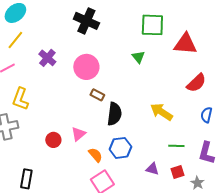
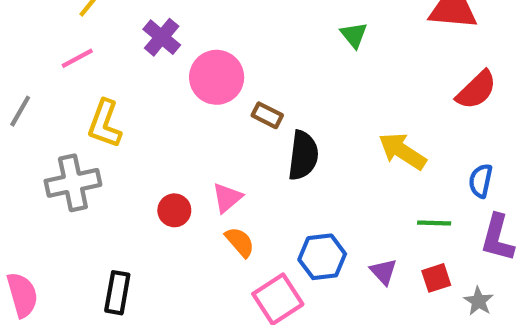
pink circle: (86, 67) -> (217, 77), moved
blue semicircle: (206, 115) -> (481, 181), moved
blue hexagon: (120, 148) -> (322, 257), moved
orange semicircle: (95, 155) -> (240, 242), moved
purple triangle: (152, 169) -> (383, 272), turned 32

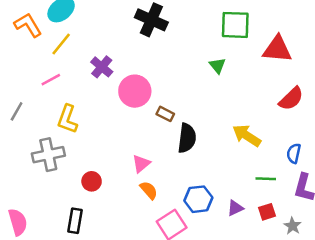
red circle: (174, 210) -> (92, 181), moved
purple triangle: (383, 272) -> (235, 208), turned 48

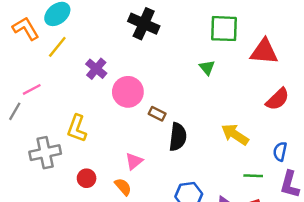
pink line: (51, 80) -> (32, 89), moved
yellow L-shape: (67, 119) -> (77, 128), moved
orange semicircle: (149, 190) -> (123, 187), moved

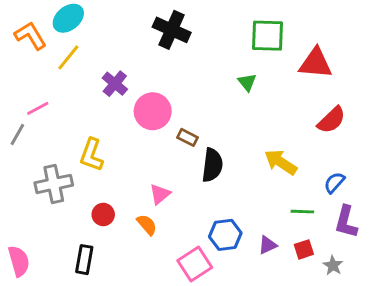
blue semicircle: (280, 151) -> (334, 183), turned 30

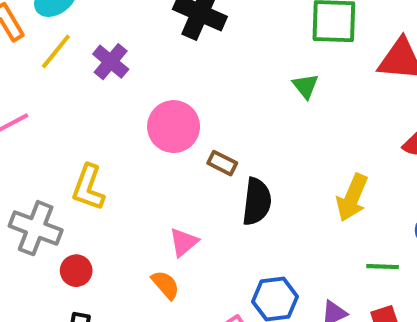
purple cross: (115, 84) -> (111, 62), moved
yellow arrow: (281, 162) -> (352, 198), turned -100
gray cross: (54, 184) -> (36, 228), turned 33
red circle: (103, 215) -> (76, 271), moved

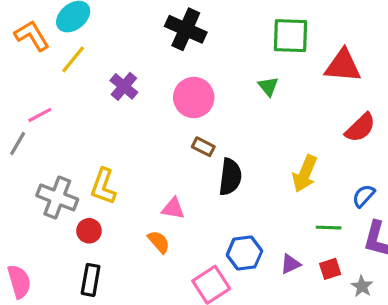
purple cross: (111, 62) -> (124, 86), moved
pink circle: (174, 127) -> (194, 97), moved
yellow L-shape: (88, 187) -> (103, 186), moved
pink triangle: (184, 242) -> (173, 209), turned 50

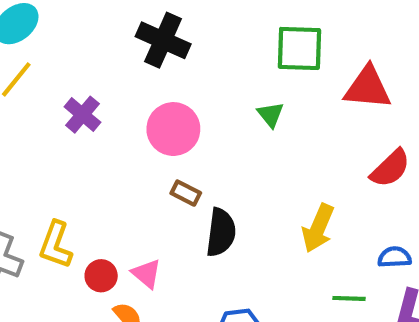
blue semicircle: (364, 196) -> (394, 257), turned 45
pink triangle: (173, 209) -> (147, 274), turned 30
red circle: (89, 231) -> (101, 276), moved

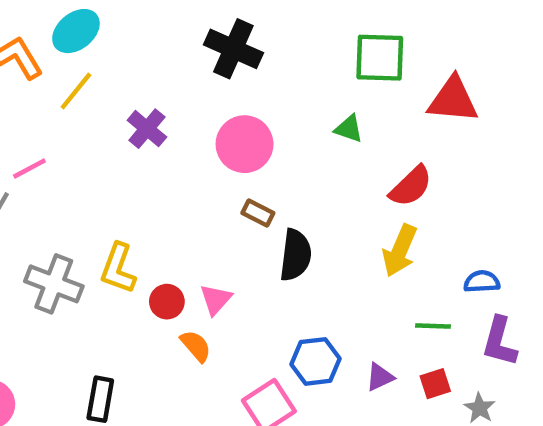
green triangle: (271, 115) -> (349, 129), turned -32
red semicircle: (390, 168) -> (411, 186), moved
pink triangle: (147, 274) -> (216, 299), turned 32

